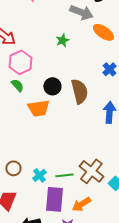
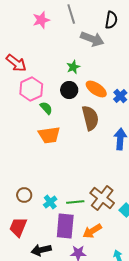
orange ellipse: (103, 32) -> (96, 89), moved
green semicircle: (17, 85) -> (46, 108), moved
black circle: (52, 86) -> (69, 90), moved

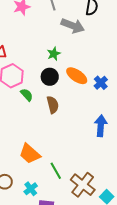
brown semicircle: (90, 118) -> (53, 105), moved, size x0.7
orange trapezoid: (49, 135) -> (30, 154), moved, turned 50
green line: (75, 202) -> (56, 171), moved, turned 66

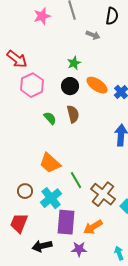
gray arrow: (73, 26) -> (93, 35), size x0.6
green semicircle: (27, 95) -> (50, 118), moved
cyan cross: (31, 189) -> (51, 198), size x1.5

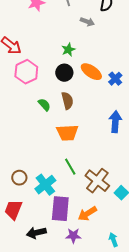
orange trapezoid: (50, 163) -> (67, 133), moved, turned -45

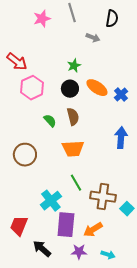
brown circle: (19, 178) -> (25, 155), moved, size x1.5
brown cross: (97, 181) -> (103, 197), turned -30
black arrow: (36, 233) -> (42, 249), turned 54
cyan arrow: (113, 240) -> (108, 255), moved, turned 128

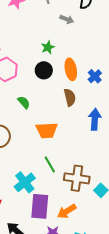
orange ellipse: (97, 88) -> (71, 69), turned 45
brown semicircle: (73, 117) -> (70, 97), moved

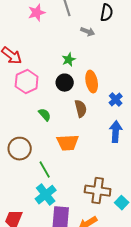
blue cross: (95, 76) -> (116, 100), moved
brown semicircle: (70, 97) -> (81, 109), moved
green line: (50, 164) -> (45, 170), moved

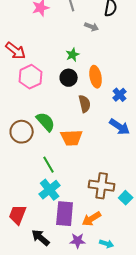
green semicircle: (45, 115) -> (46, 122), moved, size x1.5
blue arrow: (116, 132) -> (120, 127), turned 120
brown circle: (20, 149) -> (22, 132), moved

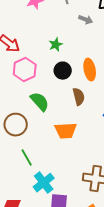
green star: (73, 55) -> (56, 45), moved
green semicircle: (46, 122) -> (40, 102), moved
green line: (49, 165) -> (27, 158), moved

